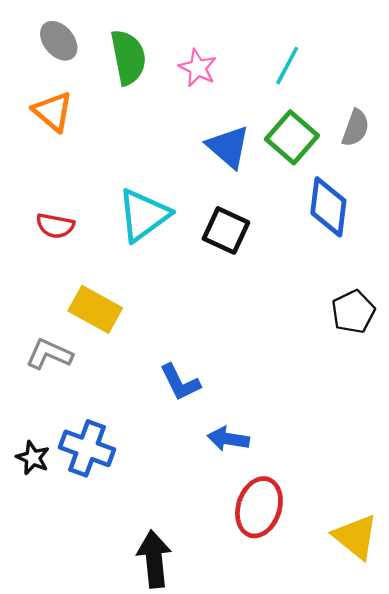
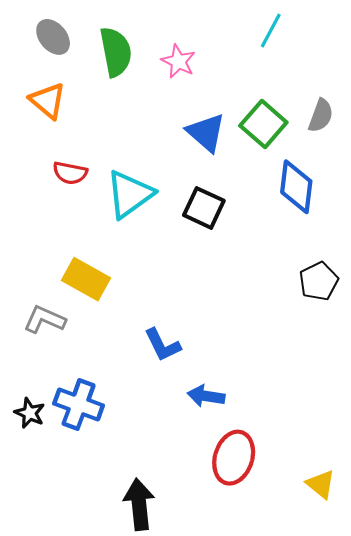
cyan line: (287, 66) -> (271, 31), moved
red semicircle: (55, 226) -> (70, 173), moved
yellow triangle: (356, 537) -> (321, 484), size x0.7

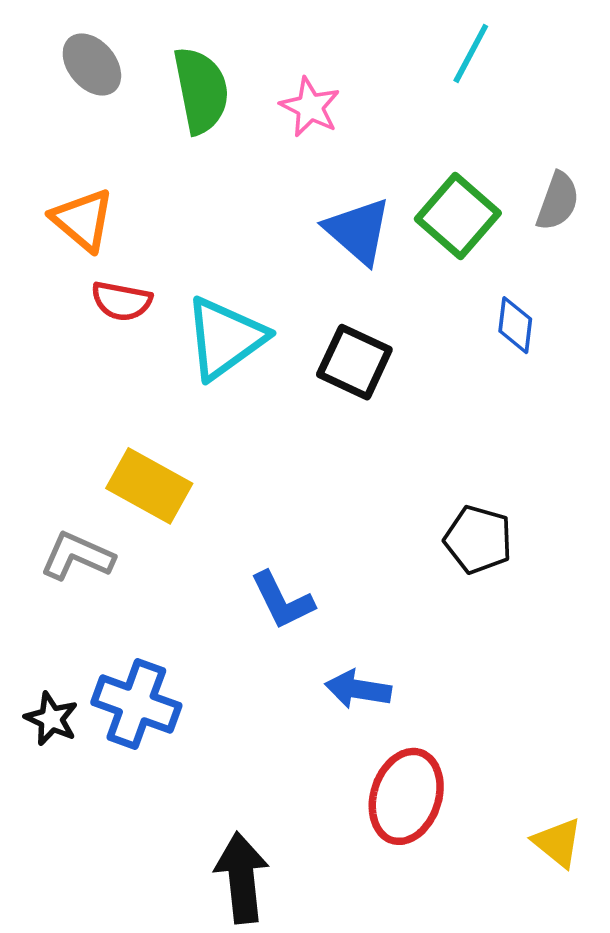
orange triangle: (48, 101) -> (83, 220), moved
blue diamond: (296, 187) -> (515, 325), size x0.6
black pentagon: (319, 281) -> (478, 540), moved, turned -30

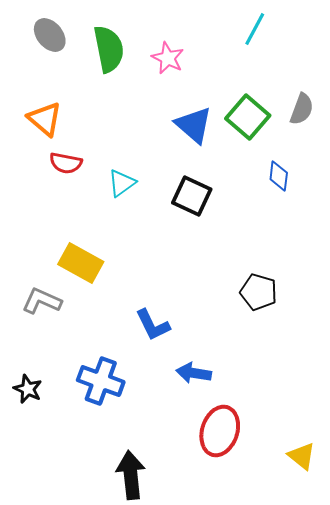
cyan triangle: (225, 338) -> (122, 183), size x0.6
blue cross: (136, 704) -> (101, 381), moved

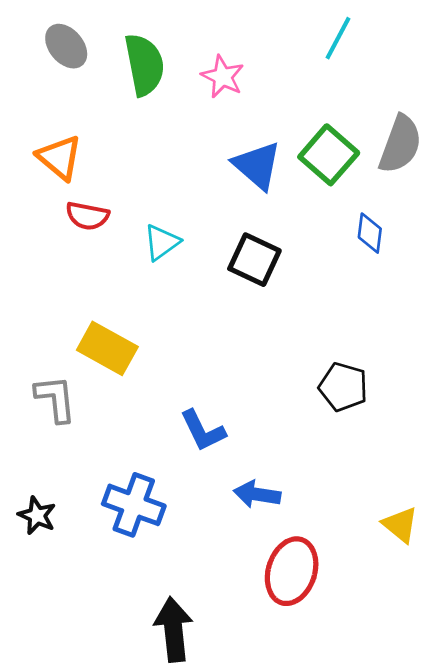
gray semicircle: (302, 109) -> (400, 144), size x1.4
gray L-shape: (42, 301) -> (56, 399), turned 60
yellow triangle: (302, 456) -> (400, 525), moved

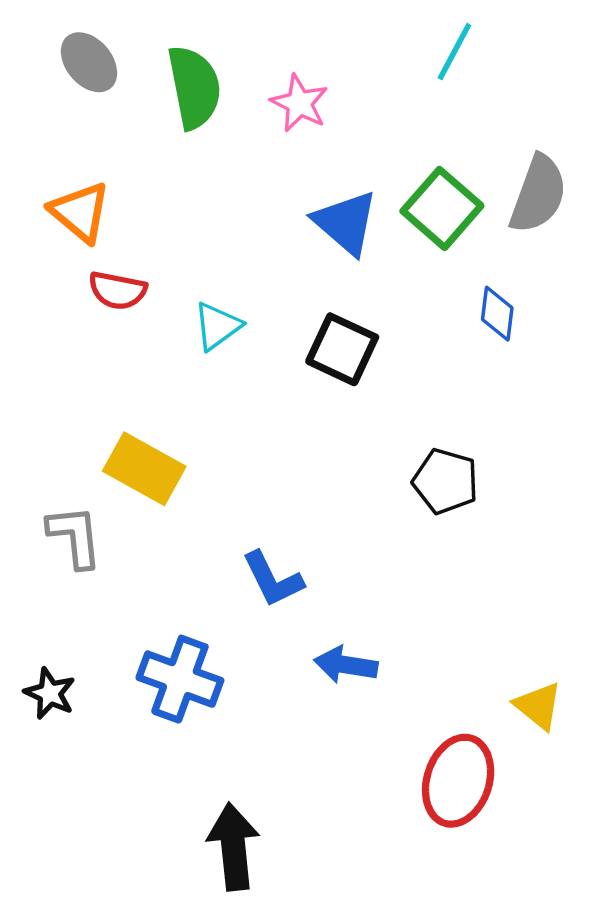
black pentagon: (343, 387) -> (446, 481), moved
red ellipse: (292, 571) -> (458, 781), moved

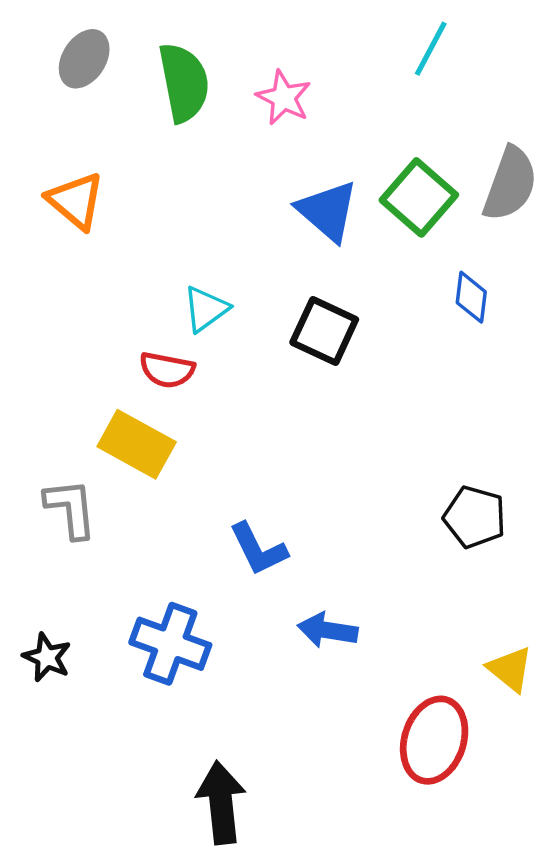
gray ellipse: (89, 62) -> (84, 59), turned 72
red semicircle: (118, 290) -> (167, 370), moved
black pentagon: (446, 481) -> (475, 517), moved

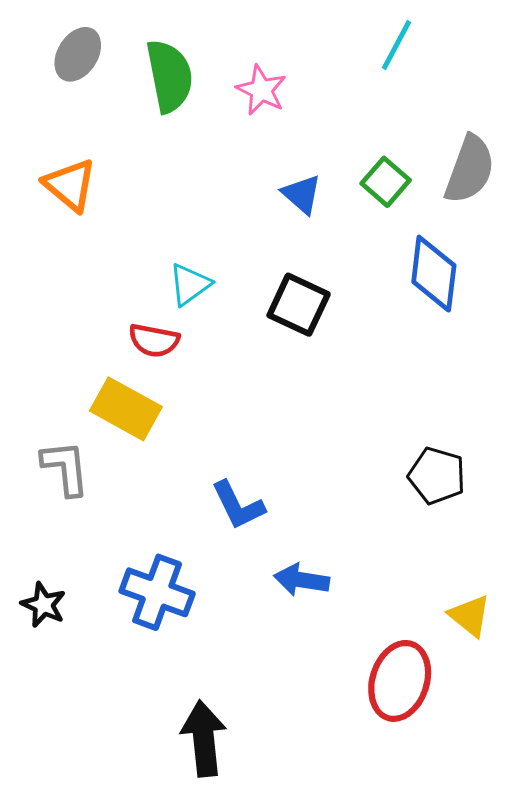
green square: (419, 197) -> (386, 182), size x0.7
blue triangle: (328, 211) -> (302, 194), size x0.7
blue diamond: (471, 297) -> (434, 274), size x1.6

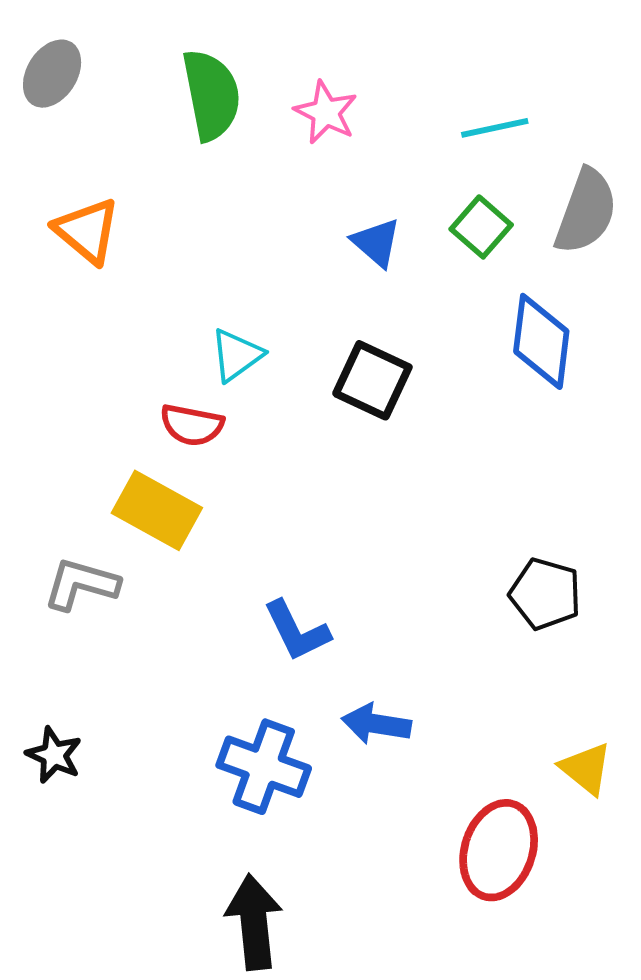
cyan line: (397, 45) -> (495, 128), moved, turned 50
gray ellipse: (78, 54) -> (52, 74), moved
gray L-shape: (65, 468) -> (81, 584), turned -68
blue cross: (157, 592) -> (264, 767), moved

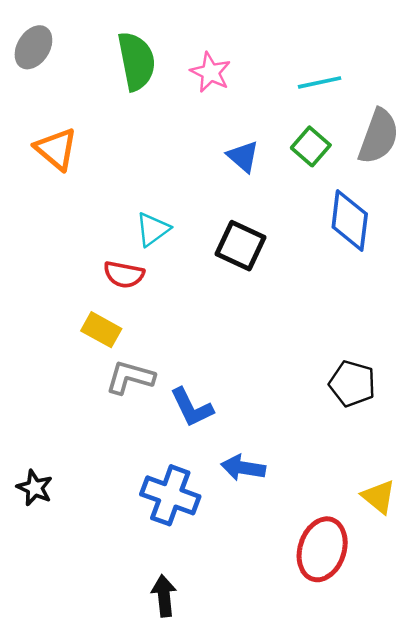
yellow rectangle: (157, 510) -> (101, 330), size x0.7
gray L-shape: (81, 584) -> (130, 377), moved
black arrow: (254, 922) -> (164, 596), size x0.7

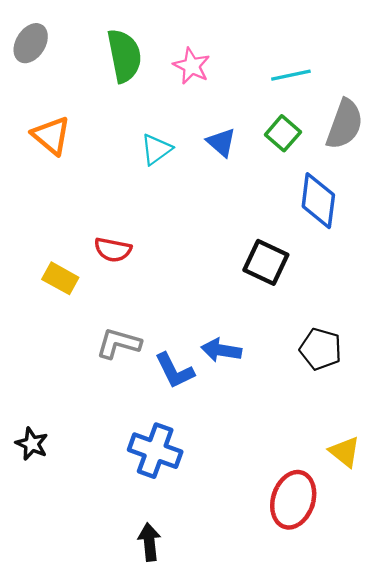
cyan triangle: (153, 229) -> (156, 149), moved
black square: (241, 246) -> (266, 262), moved
yellow rectangle: (101, 330) -> (60, 278), moved
blue arrow: (243, 468) -> (221, 350), moved

